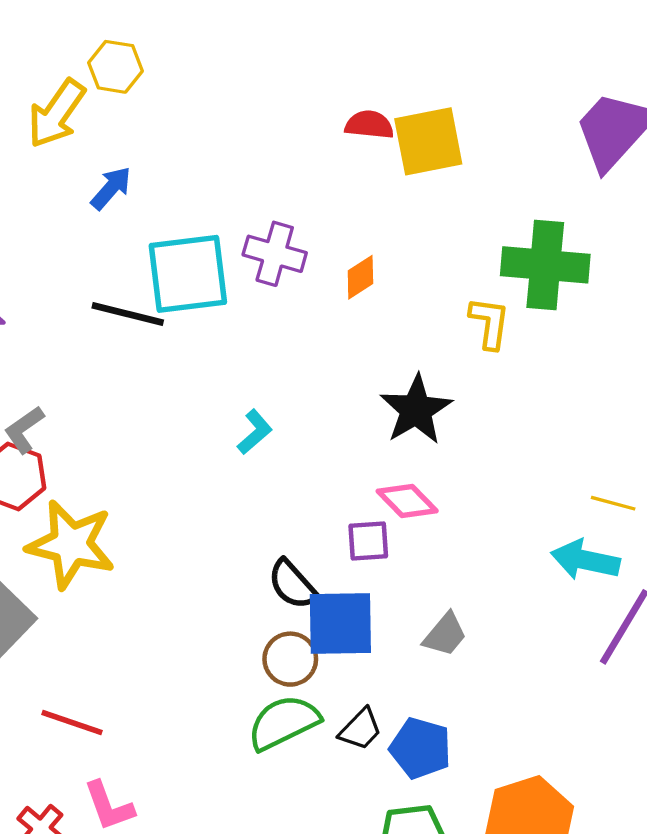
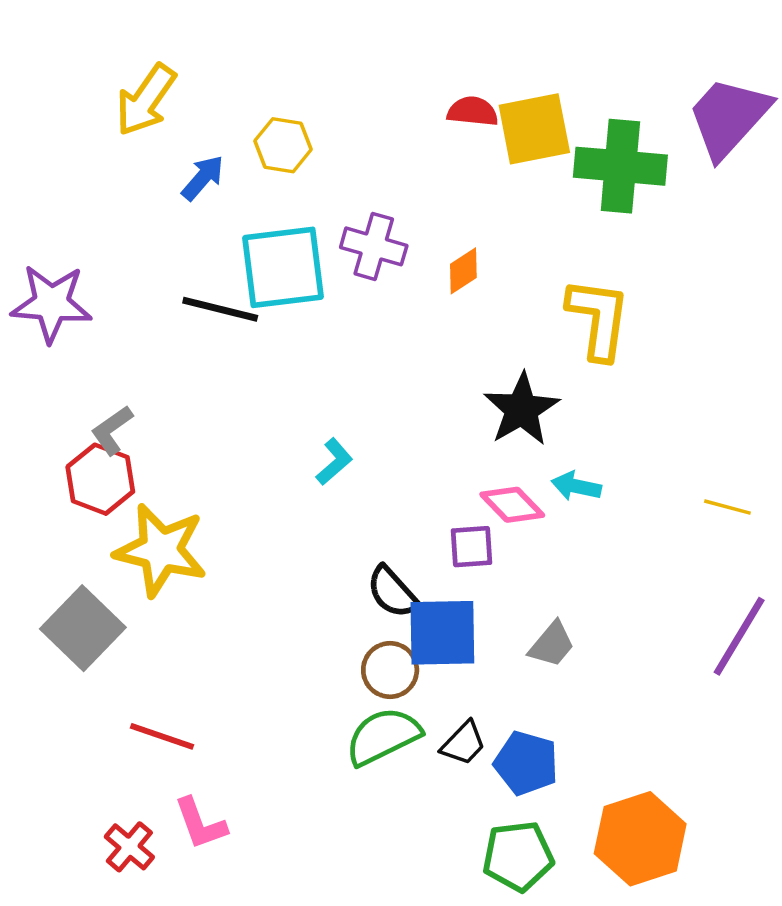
yellow hexagon: (115, 67) -> (283, 145), moved
green cross: (545, 265) -> (620, 166), moved
yellow L-shape: (490, 323) -> (598, 319), size x1.5
cyan L-shape: (255, 432) -> (334, 462), moved
cyan arrow: (585, 560) -> (576, 486), moved, size x0.7

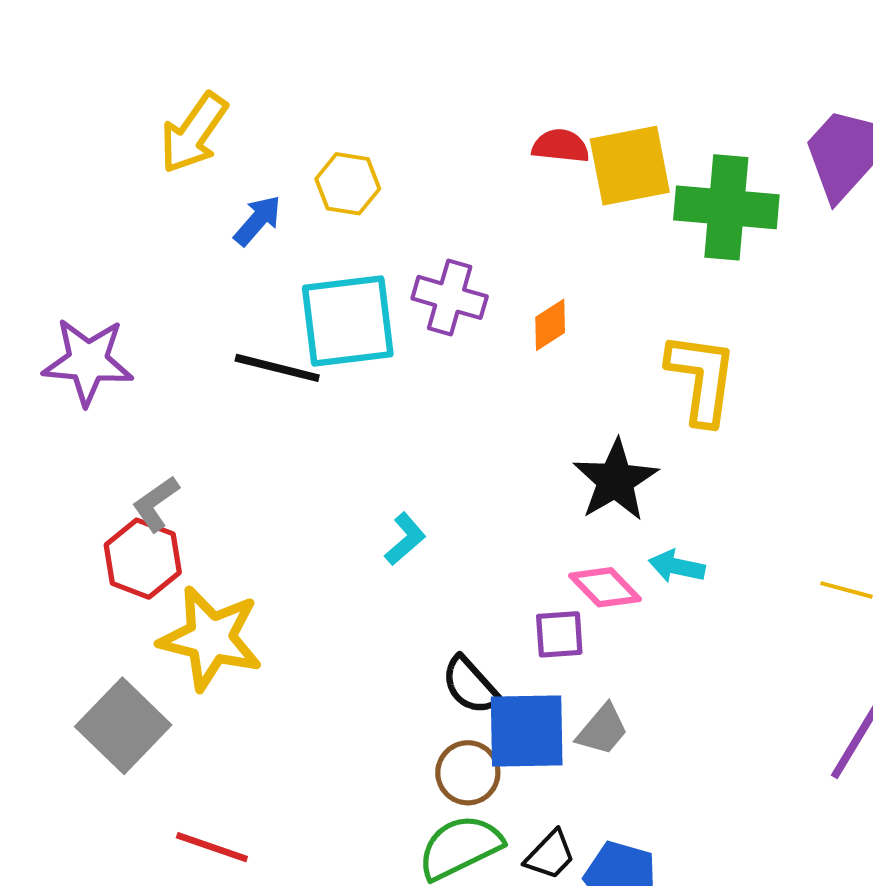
gray trapezoid: (552, 644) -> (602, 730), moved

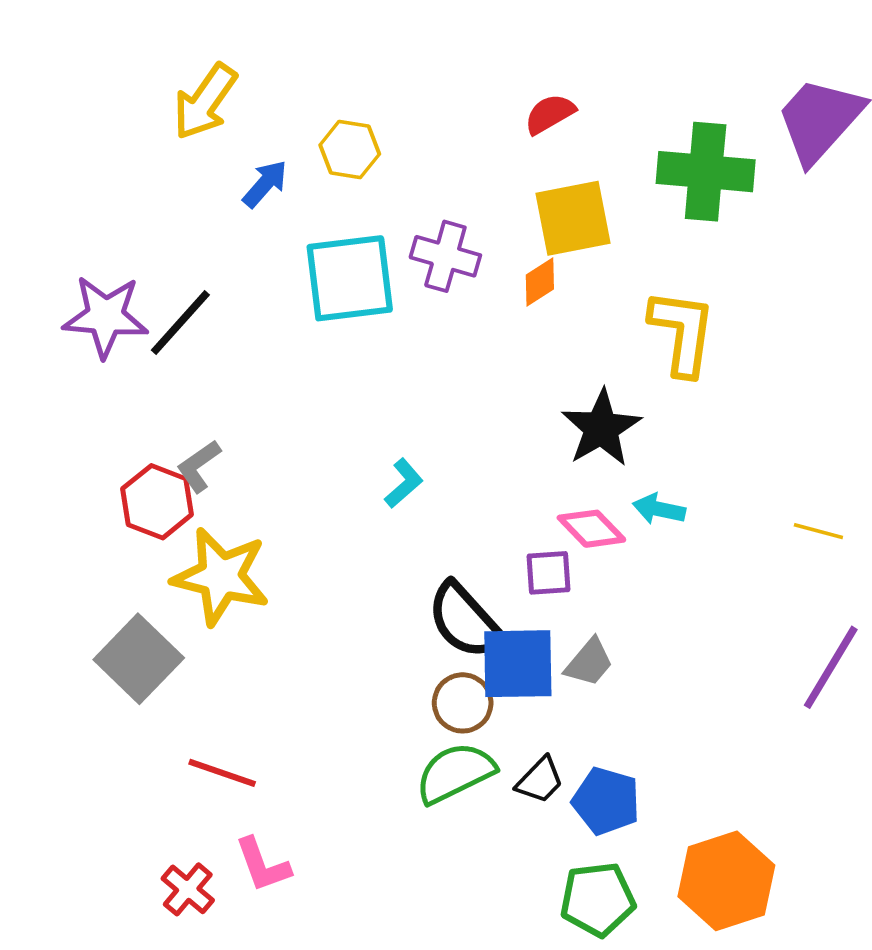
red semicircle: (561, 146) -> (550, 114), turned -36
yellow square: (630, 166) -> (573, 218), moved
black line: (277, 368) -> (180, 323), moved, turned -62
gray L-shape: (156, 504) -> (199, 466), moved
black semicircle: (470, 685) -> (465, 621), size x1.4

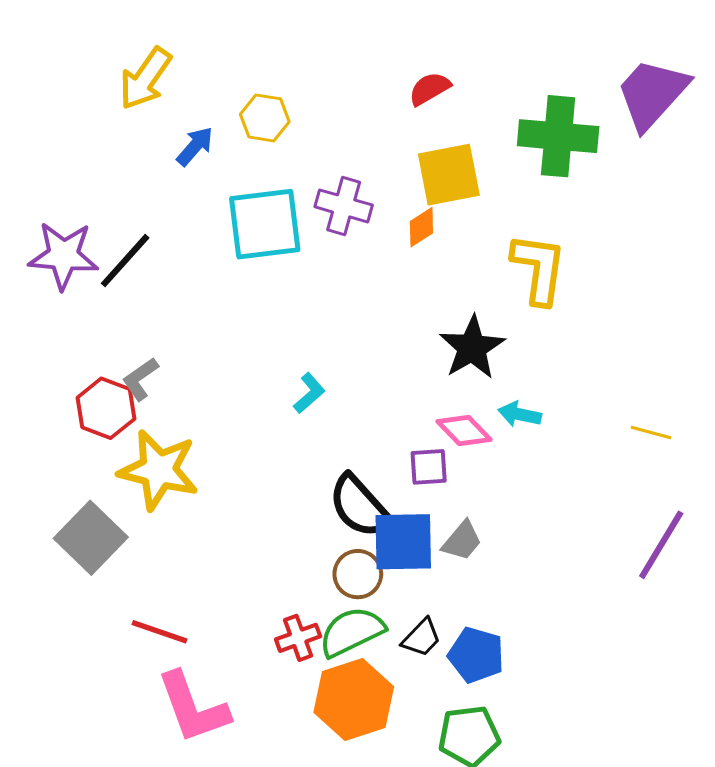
pink L-shape: (263, 865) -> (193, 708), size x1.6
orange hexagon: (726, 881) -> (354, 700), moved
red cross: (188, 889) -> (298, 638), moved, turned 30

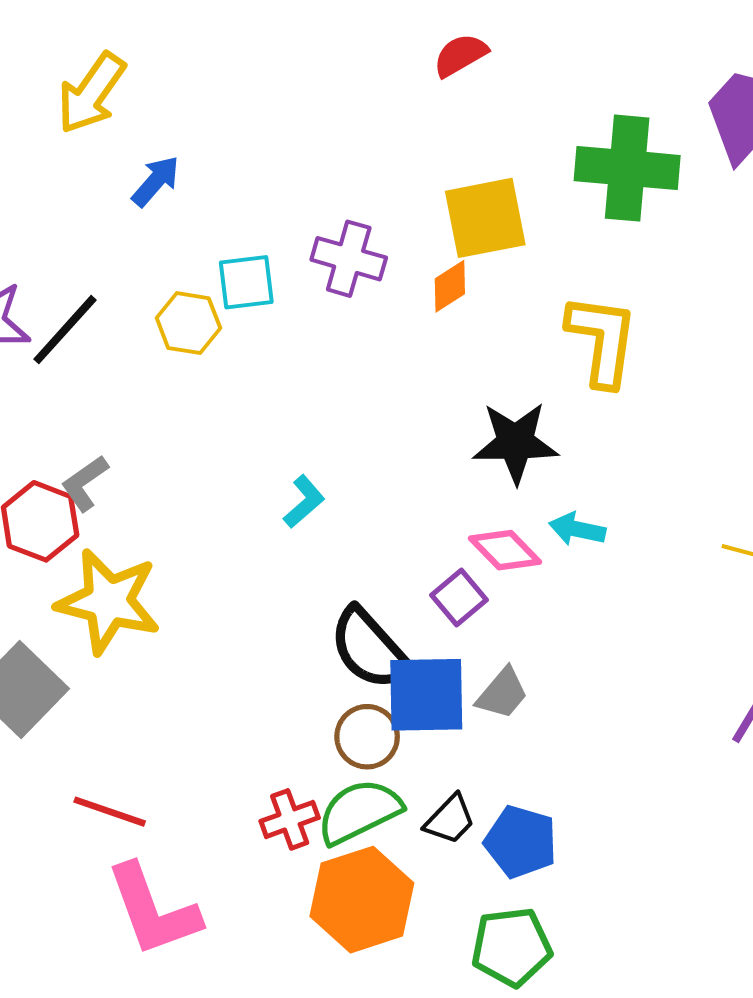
red semicircle: (430, 89) -> (460, 55), moved
yellow hexagon: (265, 118) -> (188, 323), moved
cyan square: (265, 224) -> (246, 282), size x0.6
black star: (472, 348) -> (515, 443), turned 30
purple square: (429, 467) -> (459, 597), turned -36

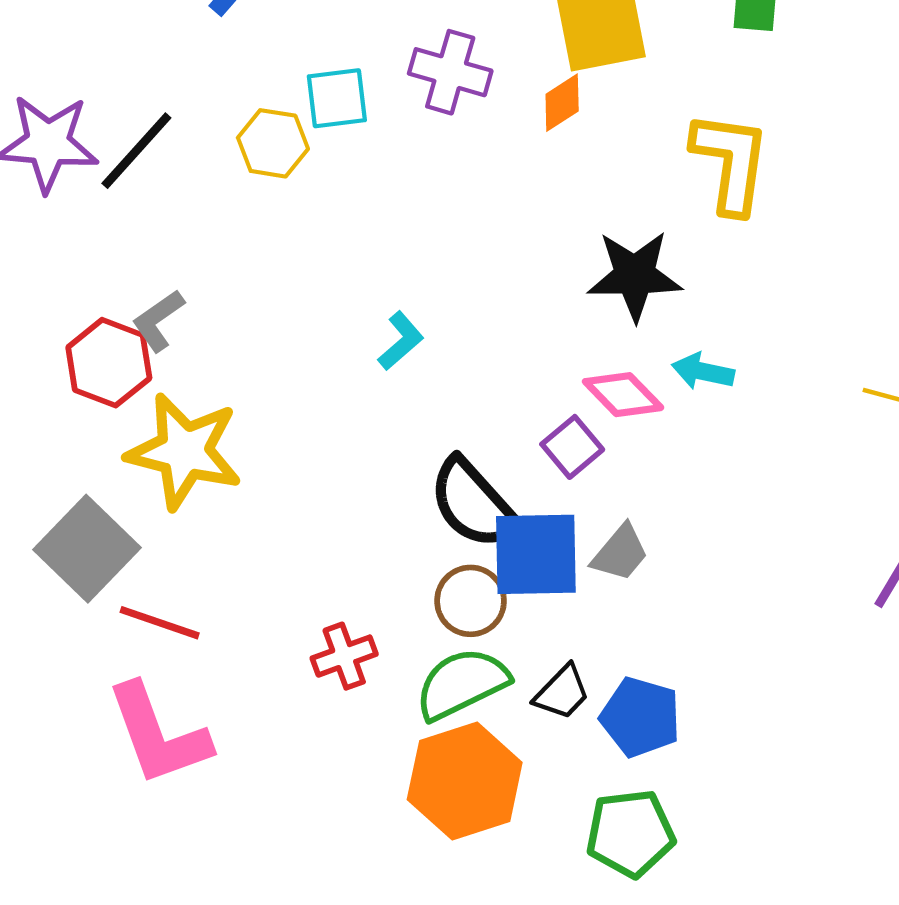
red line: (110, 812) -> (160, 623), moved
red cross: (290, 819) -> (344, 656), moved
pink L-shape: (153, 910) -> (158, 735), moved

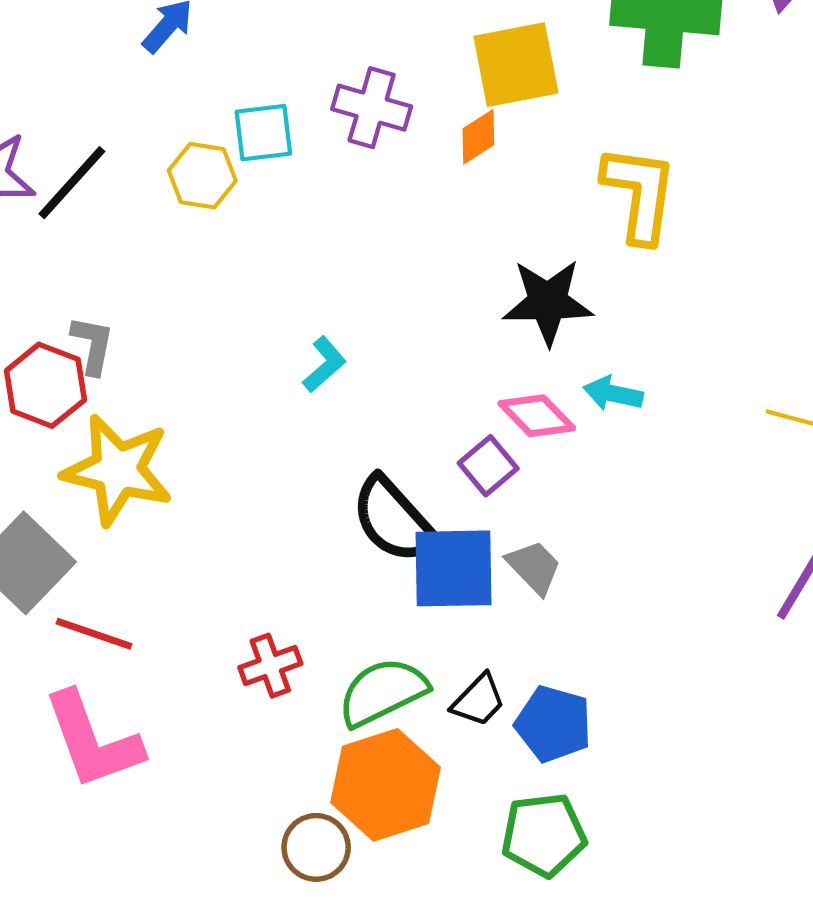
gray L-shape: (158, 321) -> (93, 345), turned 136
gray trapezoid: (620, 553) -> (534, 567), turned -84
brown circle: (471, 601) -> (316, 847), moved

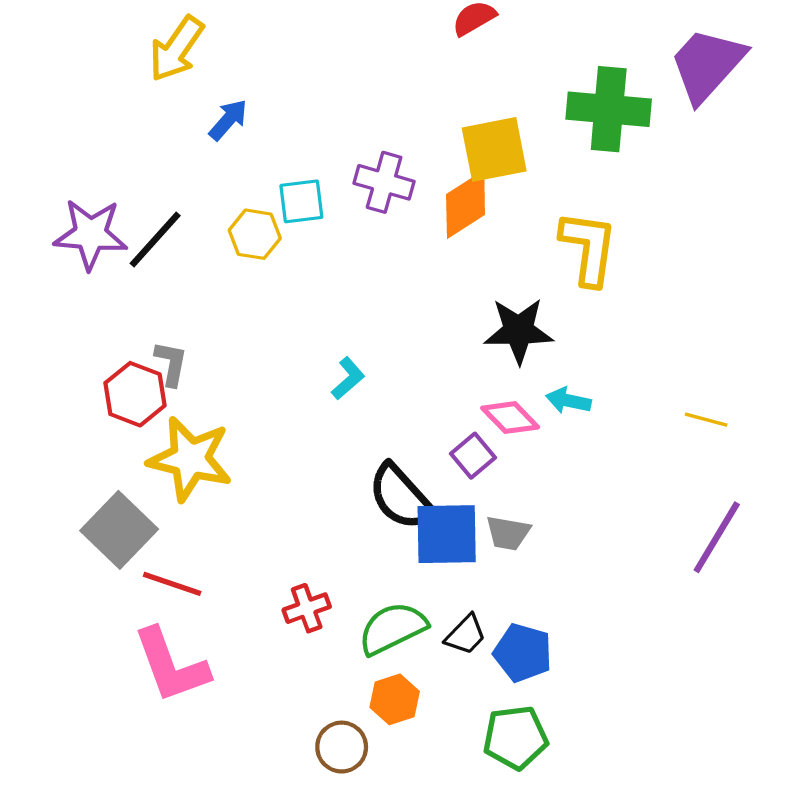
orange diamond: (478, 137) -> (466, 205), size x1.6
gray trapezoid: (534, 567) -> (508, 533), turned 144
orange hexagon: (385, 785) -> (395, 699), size x0.6

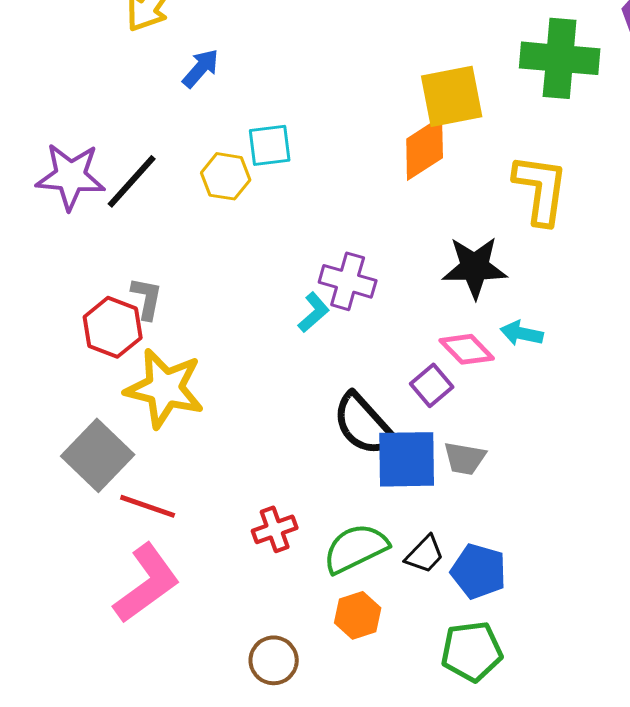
purple cross: (384, 182) -> (348, 281), moved
pink L-shape: (171, 665) -> (147, 583), turned -106
brown circle: (342, 747) -> (274, 660), moved

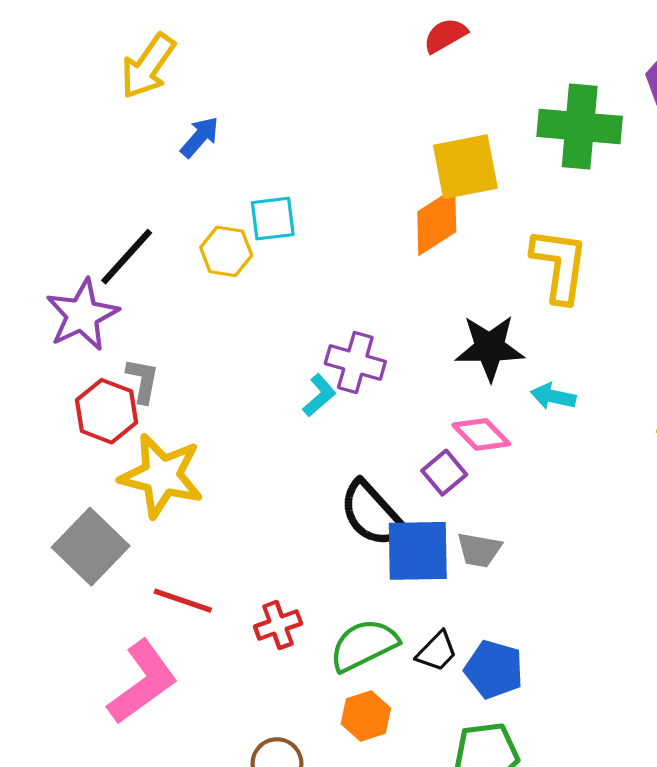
purple star: (71, 176) -> (82, 315), moved, turned -30
cyan arrow: (522, 333) -> (553, 396), moved
red line: (148, 506) -> (183, 601), moved

